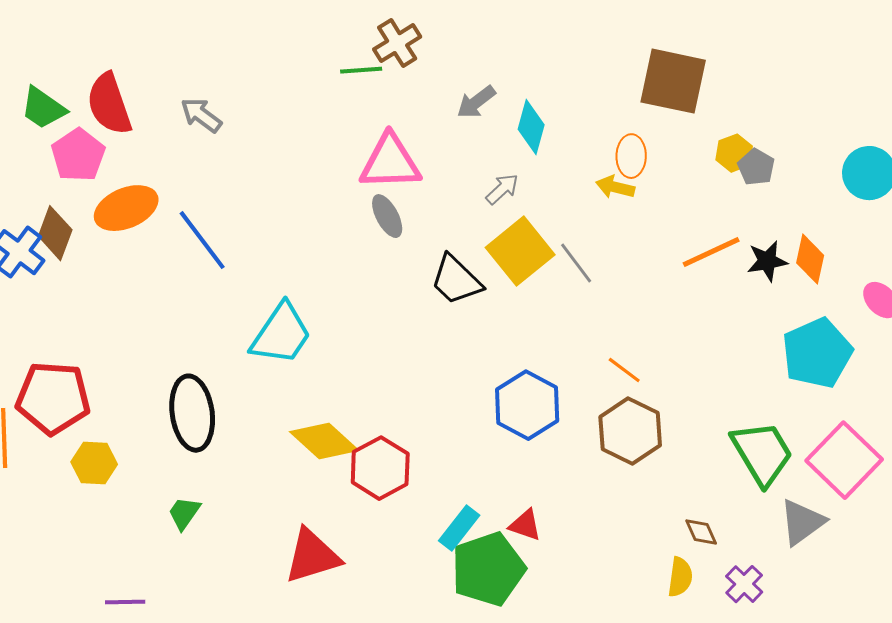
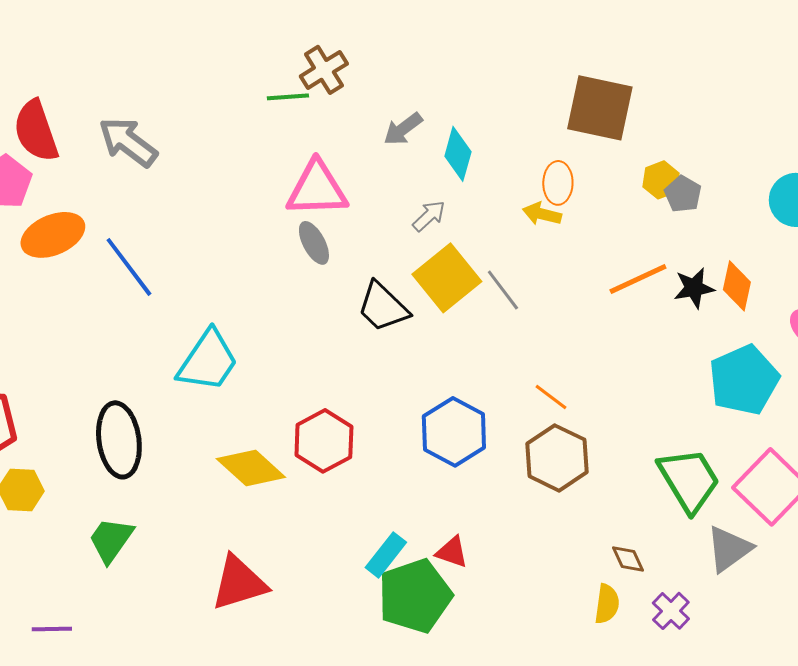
gray arrow: (201, 115) -> (128, 142), size x1.4
red hexagon: (380, 468) -> (324, 441), moved
green trapezoid: (184, 513) -> (111, 540), size x1.4

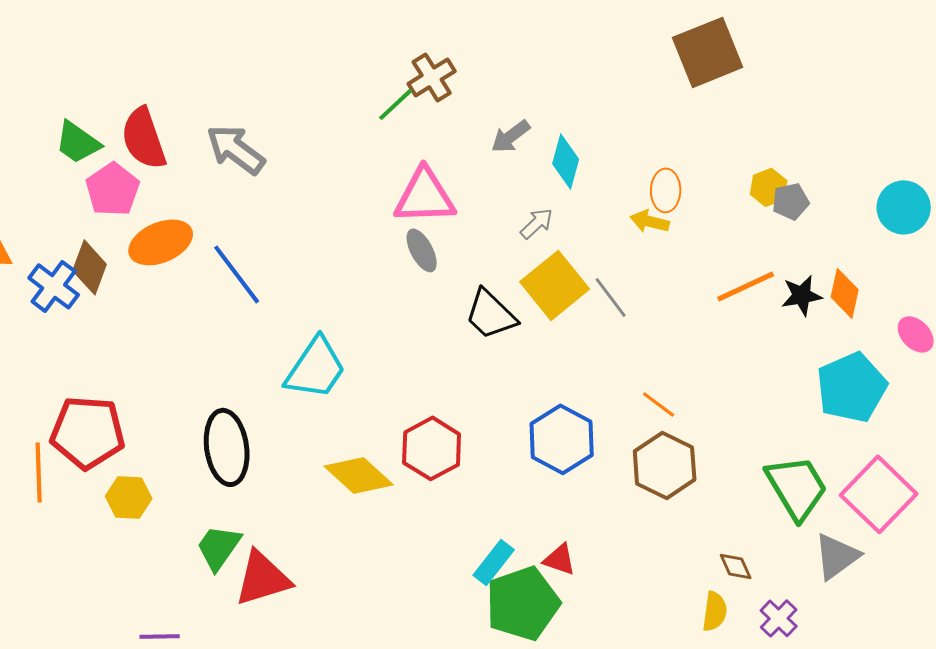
green line: (288, 97) -> (396, 104), turned -39
brown square: (600, 108) -> (708, 52), moved, turned -34
gray pentagon: (683, 194) -> (791, 201), turned 30
red triangle: (239, 583) -> (263, 578), moved

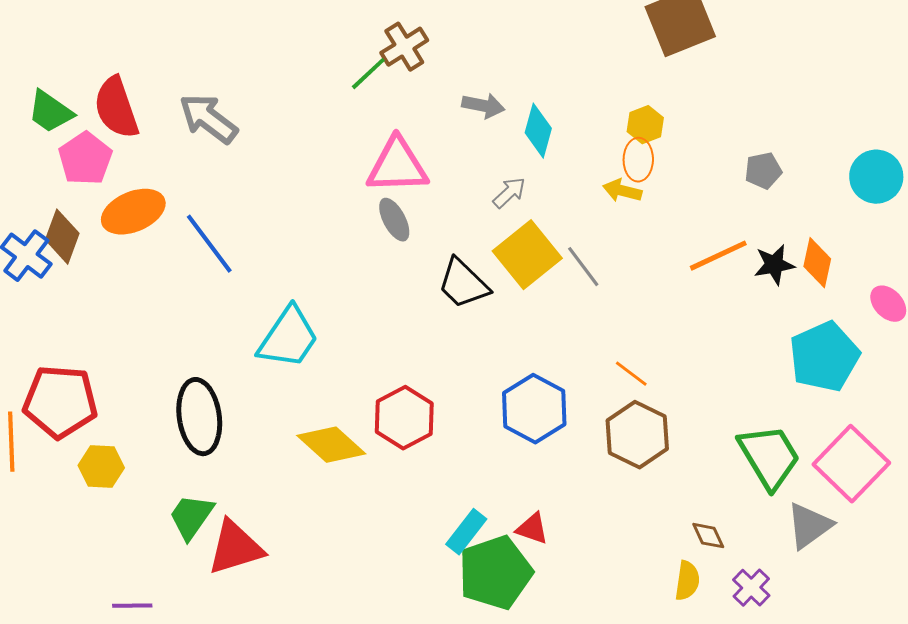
gray arrow: (511, 136) -> (483, 106), turned -132
yellow hexagon: (769, 187) -> (645, 125), moved

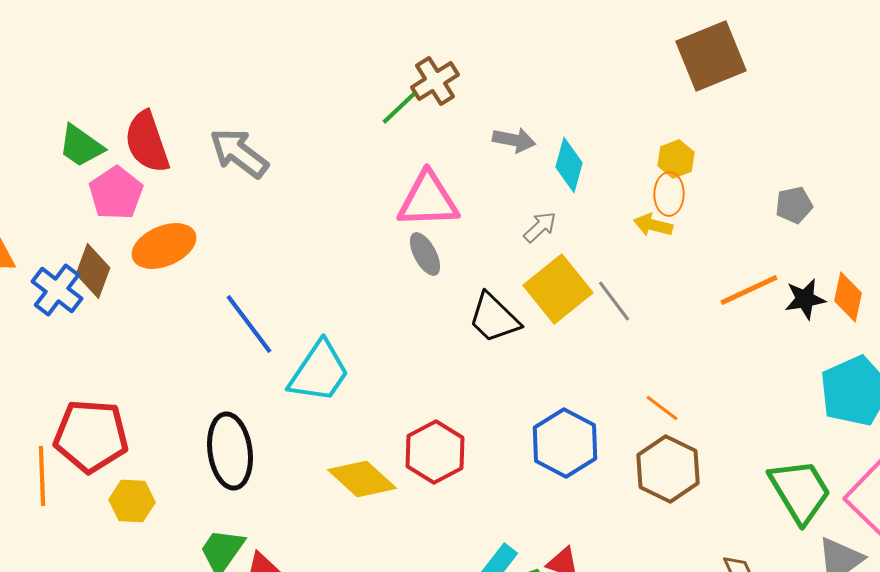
blue line: (209, 244) -> (249, 324), moved

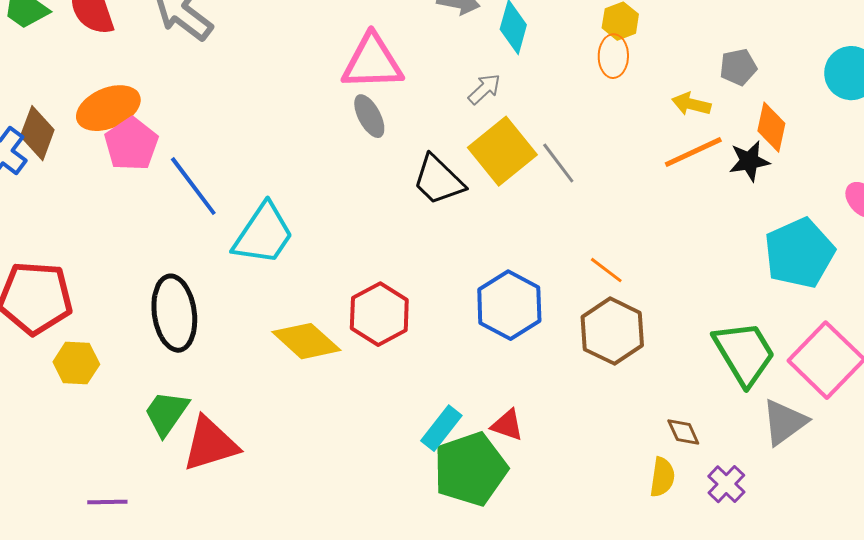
pink pentagon: (116, 193) -> (131, 144), moved
yellow arrow: (653, 225) -> (691, 104), moved
orange diamond: (848, 297) -> (771, 127), moved

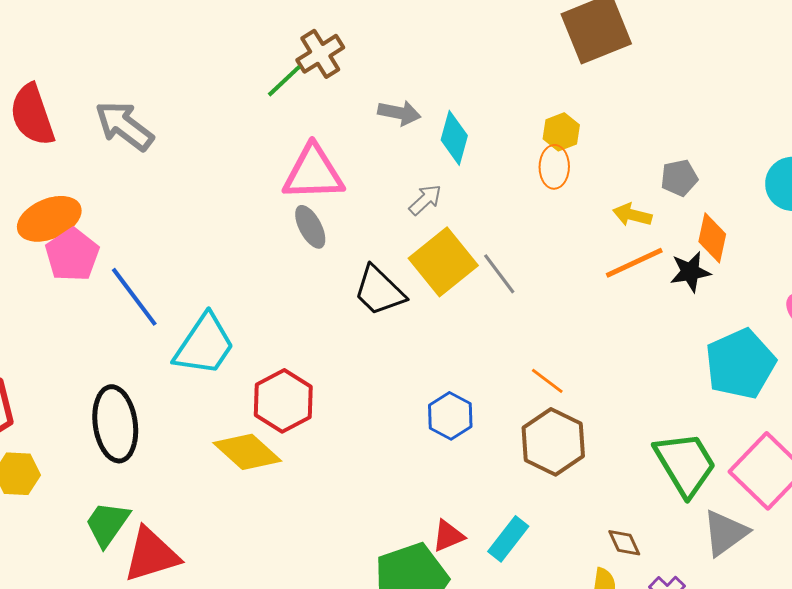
blue hexagon: (509, 305) -> (450, 416), size x0.7
red hexagon: (379, 314) -> (283, 401), moved
red triangle: (507, 425) -> (448, 536), turned -42
cyan rectangle: (441, 428) -> (508, 539), moved

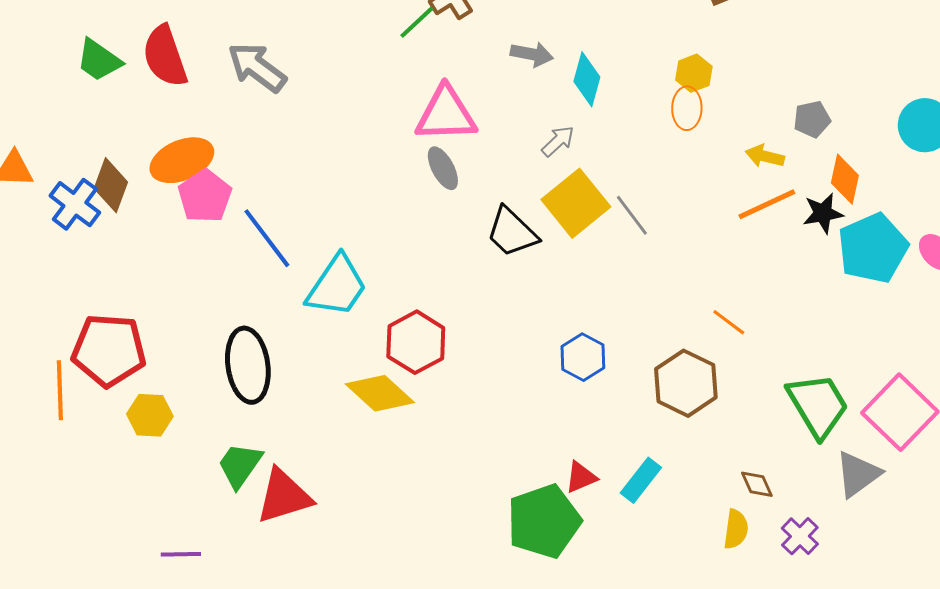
cyan pentagon: (740, 364) -> (873, 248), moved
orange line: (547, 381) -> (729, 322), moved

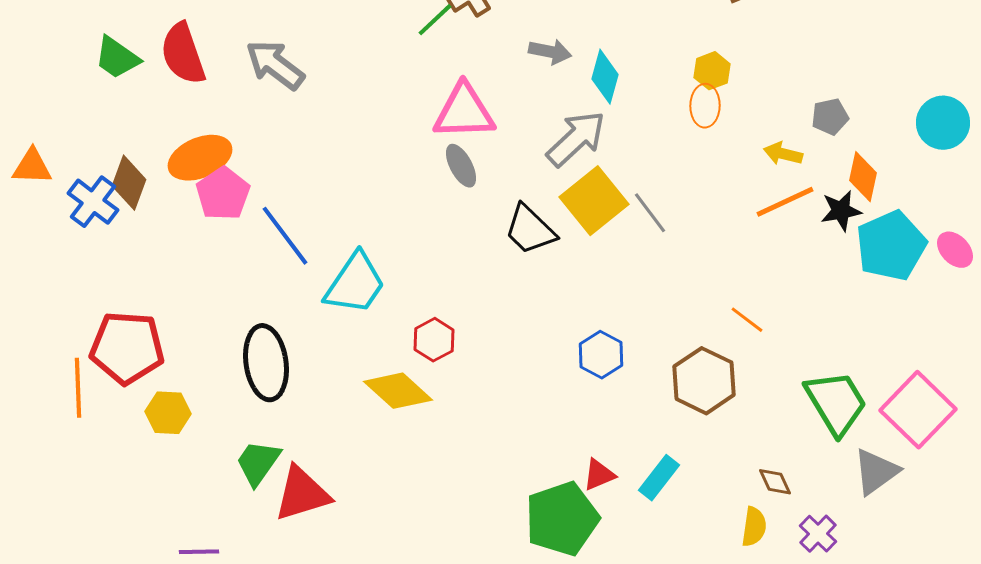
gray arrow: (558, 141) -> (576, 139), size x1.8
red hexagon: (416, 342) -> (434, 340), size x0.7

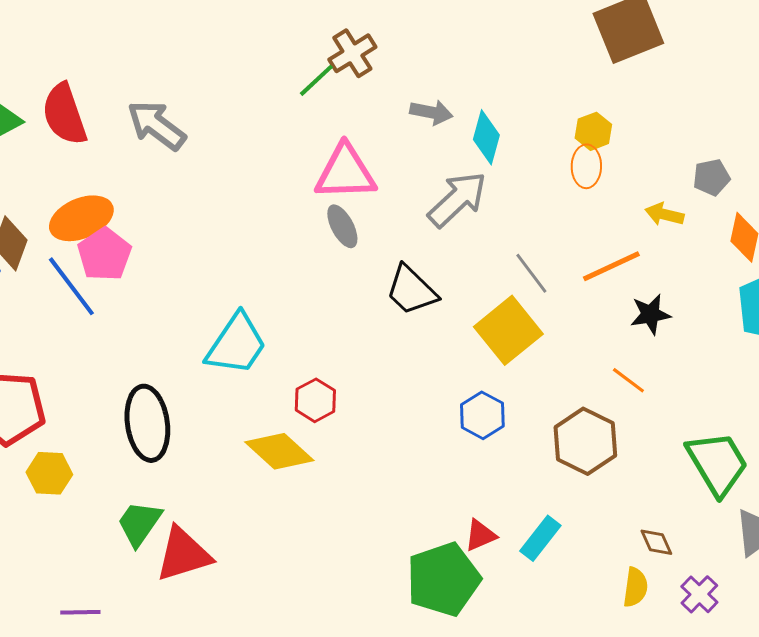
yellow square: (594, 201) -> (508, 330), moved
orange line: (785, 202) -> (611, 266), moved
black star: (841, 211) -> (650, 314), moved
blue line: (285, 236) -> (71, 286), moved

